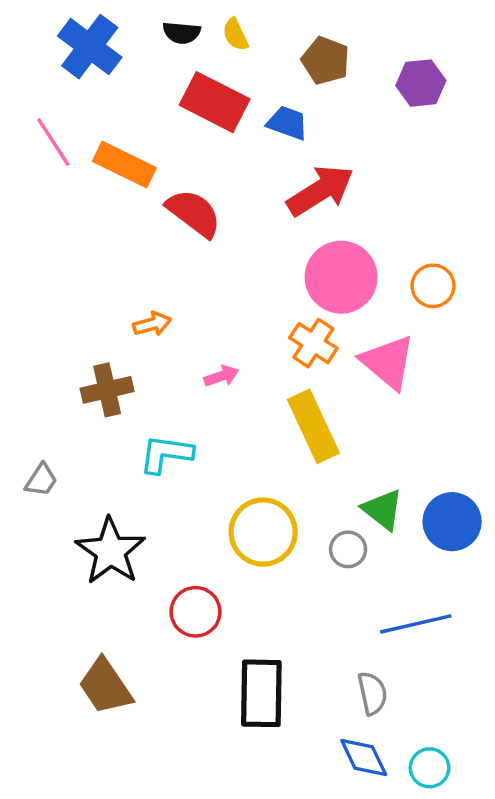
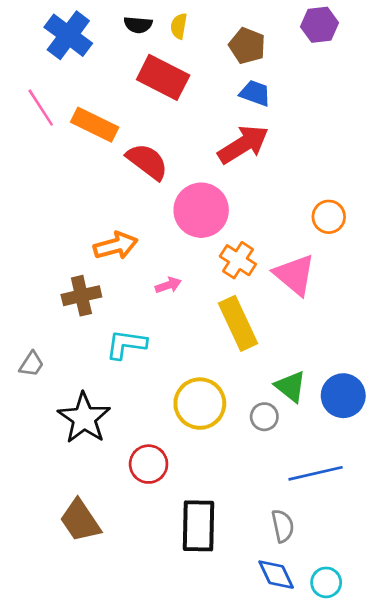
yellow semicircle: (235, 34) -> (179, 26), turned 35
purple hexagon: (421, 83) -> (320, 25), moved
blue trapezoid: (287, 123) -> (255, 93), moved
pink circle: (341, 277) -> (201, 210), moved
orange arrow: (152, 324) -> (116, 246), size x1.5

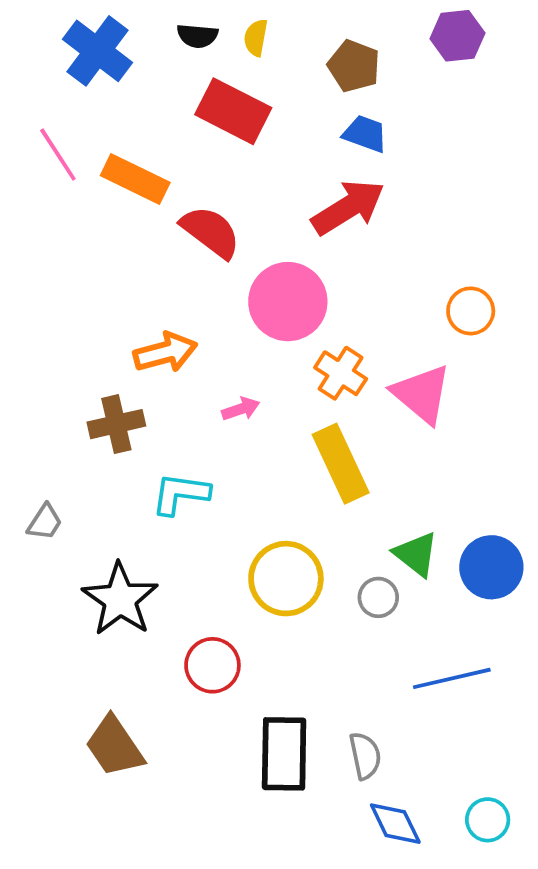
gray semicircle: (283, 526) -> (365, 756), moved
cyan circle: (326, 582) -> (488, 820), moved

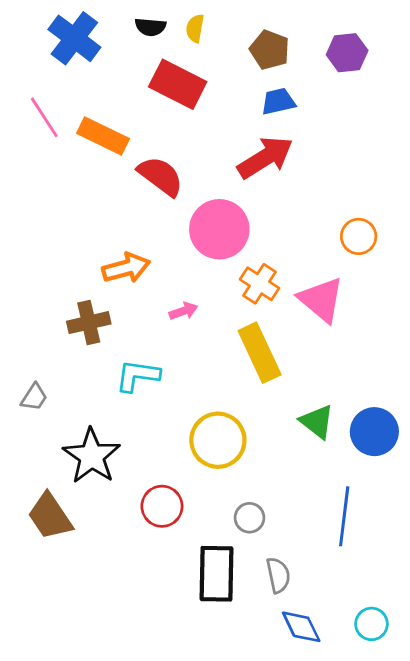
purple hexagon: (457, 36) -> (347, 53), moved
blue trapezoid: (365, 134) -> (278, 101), turned -33
gray circle: (378, 597) -> (249, 518), moved
blue line: (452, 678) -> (344, 516), turned -70
brown trapezoid: (114, 746) -> (50, 516), moved

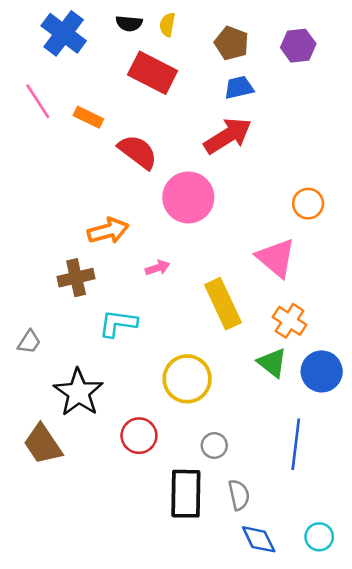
orange rectangle: (103, 136) -> (88, 117), size x0.7
orange cross: (260, 284) -> (290, 321), moved

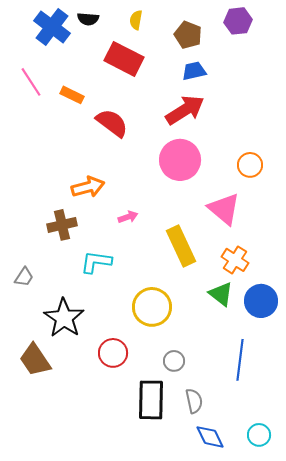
black semicircle: (129, 23) -> (88, 19), moved
purple hexagon: (298, 46) -> (238, 21), moved
pink circle: (188, 197) -> (180, 160), moved

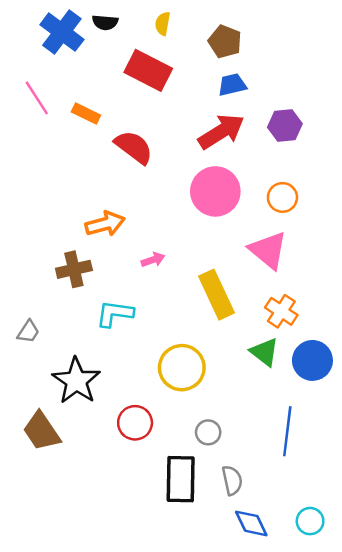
purple hexagon: (238, 21) -> (285, 126), moved
orange circle: (250, 165) -> (282, 197), moved

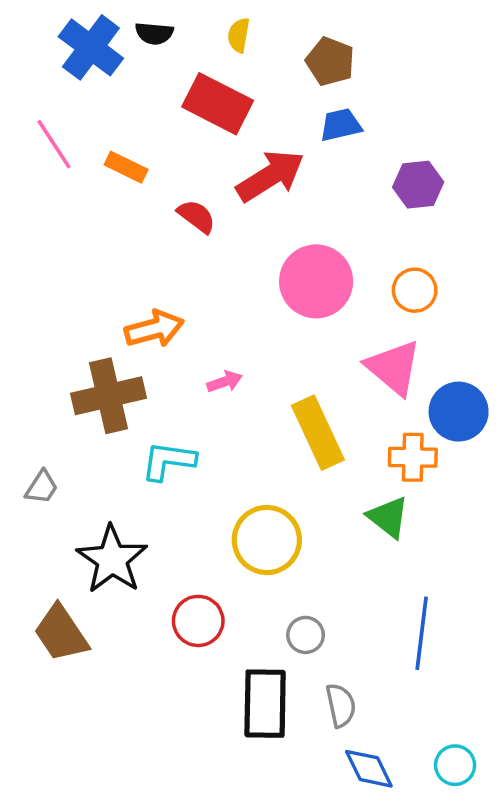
red arrow: (221, 131) -> (270, 176), moved
red semicircle: (134, 147) -> (196, 216), size x0.7
brown cross: (74, 269) -> (109, 396), size x1.4
orange cross: (281, 311) -> (413, 457), turned -32
blue circle: (312, 360) -> (459, 412), moved

